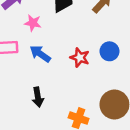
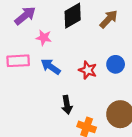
black arrow: (38, 97) -> (67, 105), moved

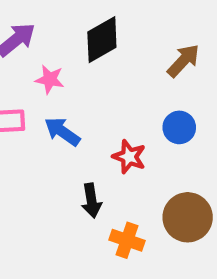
brown arrow: (109, 19) -> (183, 61), moved
red star: (88, 70) -> (129, 157), moved

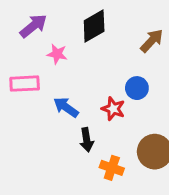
blue circle: (179, 127) -> (137, 88), moved
blue arrow: (62, 132) -> (66, 107), moved

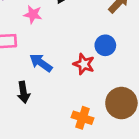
black arrow: (87, 140) -> (23, 92), moved

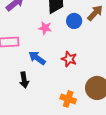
pink star: (33, 14) -> (45, 28), moved
blue circle: (105, 45) -> (74, 21), moved

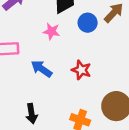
black arrow: (24, 80) -> (32, 114), moved

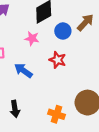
red star: (81, 70) -> (58, 60), moved

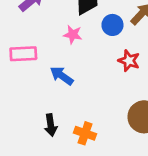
red star: (58, 60) -> (129, 61), moved
orange cross: (57, 114) -> (85, 133), moved

